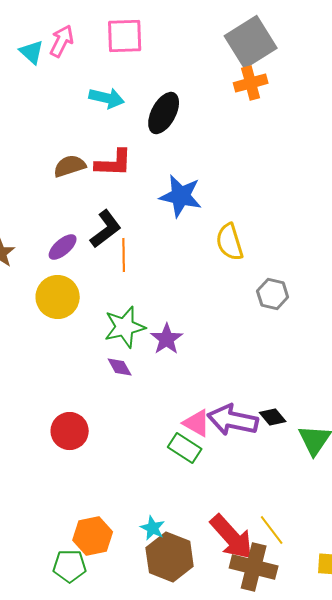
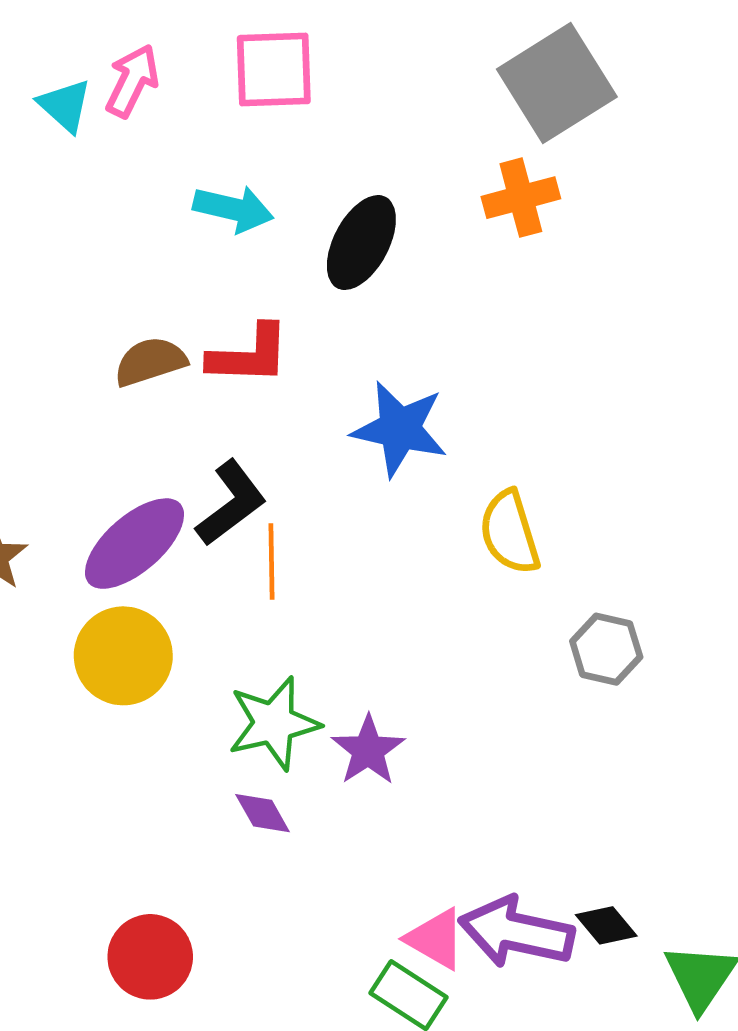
orange cross: (251, 83) -> (521, 198), moved
purple ellipse: (63, 247) -> (134, 544), size x1.6

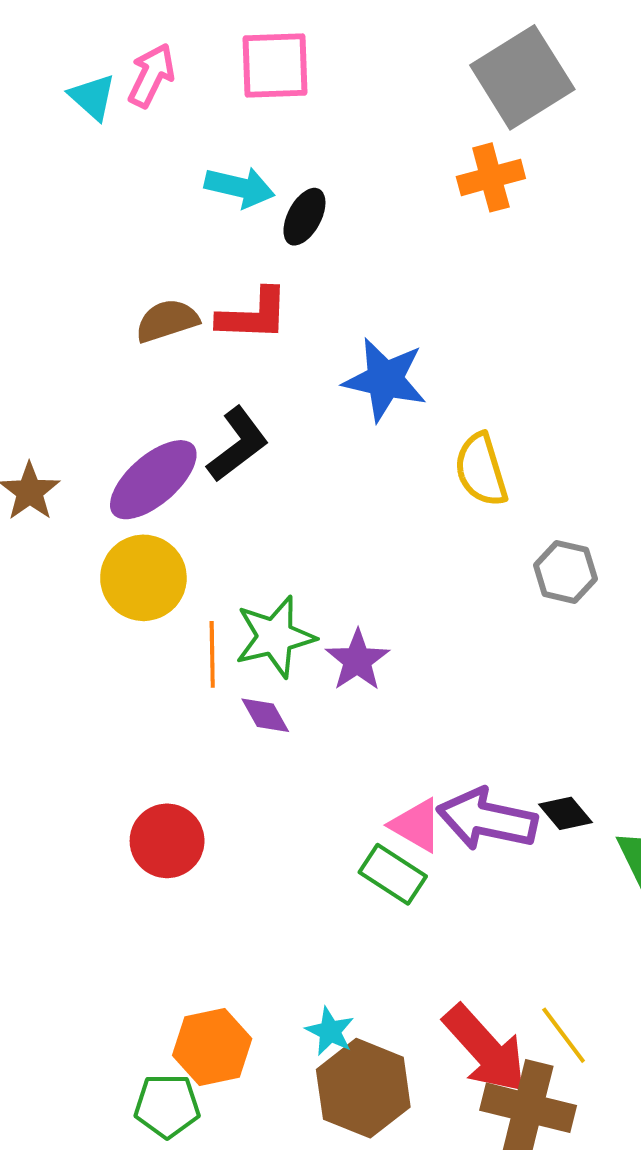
black ellipse: (361, 243) -> (304, 217), moved, size x0.7
orange line: (272, 562) -> (212, 654), moved

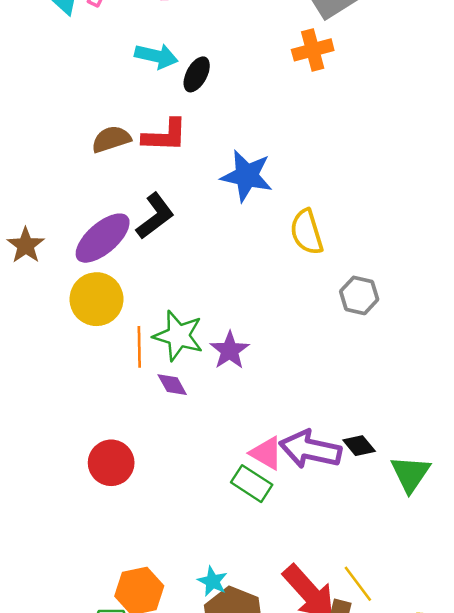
green star: (275, 637) -> (178, 336), turned 30

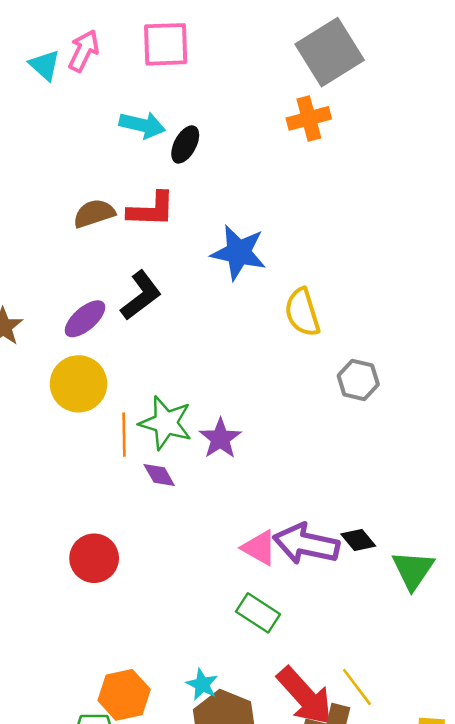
purple ellipse: (103, 238) -> (85, 319), size x0.7
green rectangle: (252, 484) -> (258, 613), moved

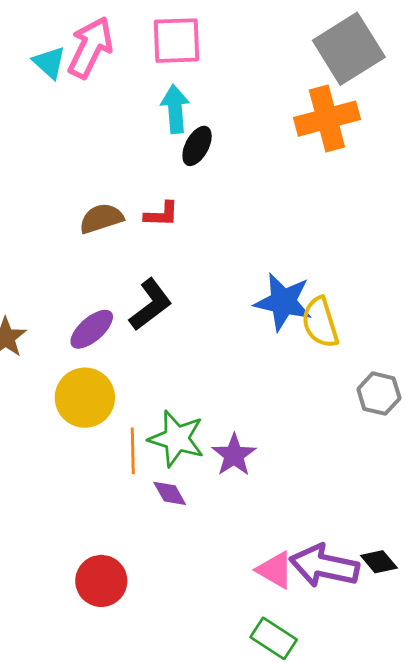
pink arrow: (84, 51) -> (90, 47), size x1.4
orange cross: (309, 118) -> (327, 119), size x1.4
cyan arrow: (142, 125) -> (175, 109), moved, turned -108
red L-shape: (151, 210) -> (161, 214), size x0.7
blue star: (239, 252) -> (283, 302), moved

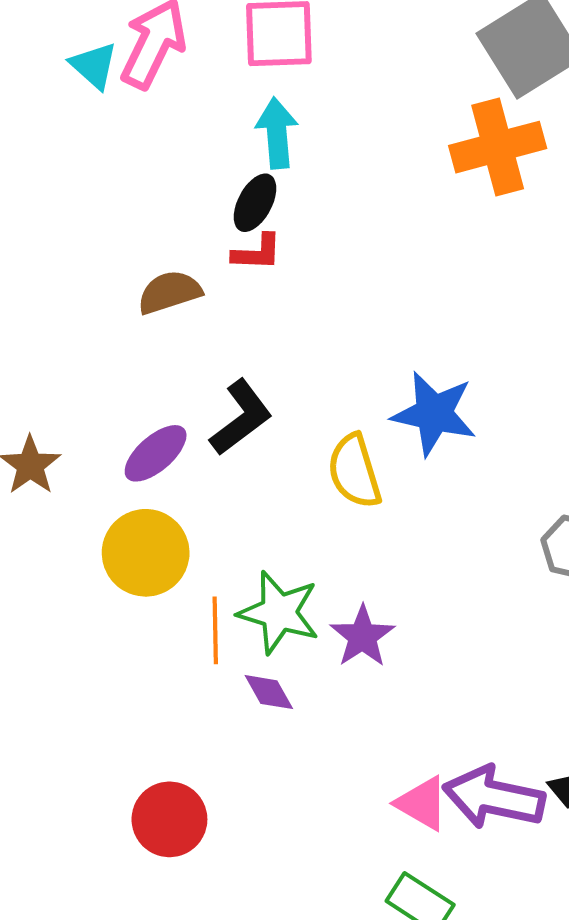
black ellipse: (197, 146) -> (255, 203), moved
red L-shape: (161, 214) -> (257, 252), moved
yellow semicircle: (320, 322) -> (354, 471), moved

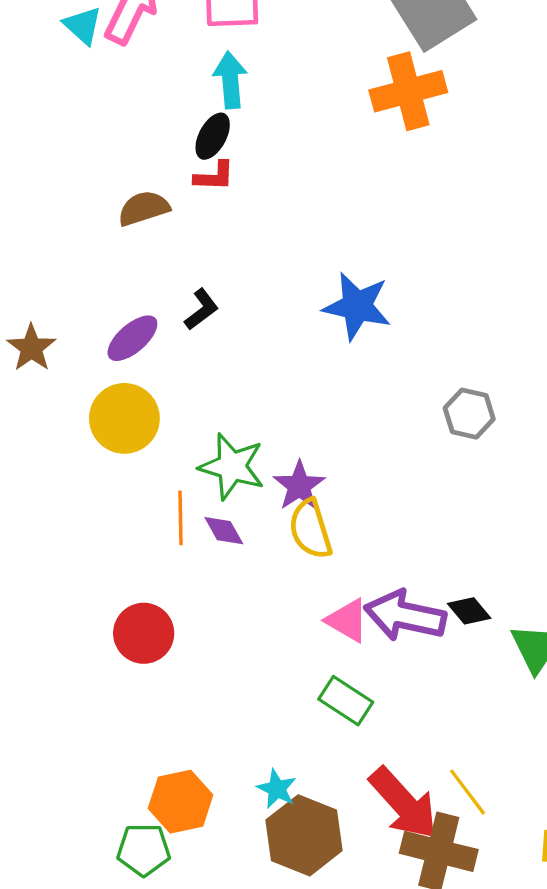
black L-shape: (241, 418) -> (201, 309), size x0.7
yellow semicircle: (354, 471) -> (310, 529), moved
orange line: (215, 630) -> (181, 518), moved

